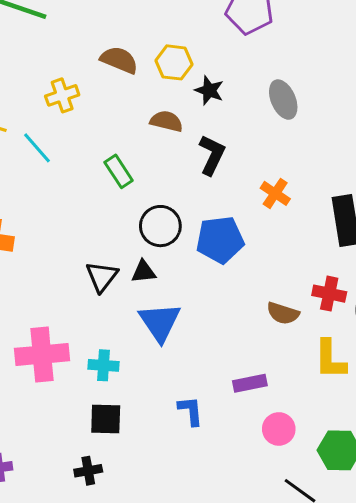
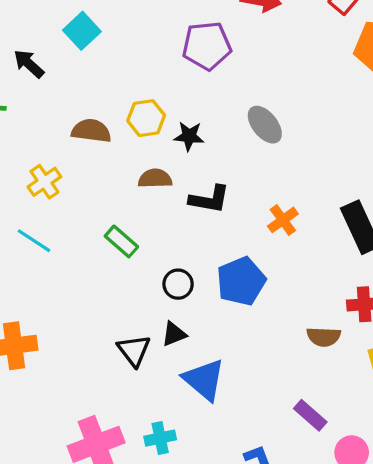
black L-shape: (212, 155) -> (209, 199), turned 90
orange cross: (275, 193) -> (283, 220), turned 36
black circle: (160, 226) -> (178, 284), size x0.7
purple rectangle: (250, 383) -> (310, 415), turned 68

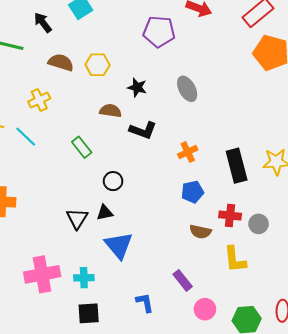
yellow hexagon: (146, 118) -> (98, 65), moved
brown semicircle: (91, 131) -> (61, 62), moved
blue pentagon: (241, 281) -> (192, 192), moved, size x0.7

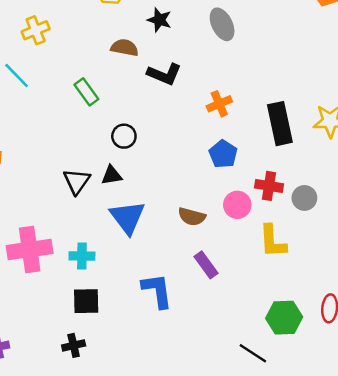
blue pentagon: (192, 192) -> (223, 154), turned -30
brown semicircle: (200, 232) -> (192, 217), moved
blue L-shape: (145, 303) -> (157, 291), size x1.4
pink circle: (205, 309) -> (237, 205), moved

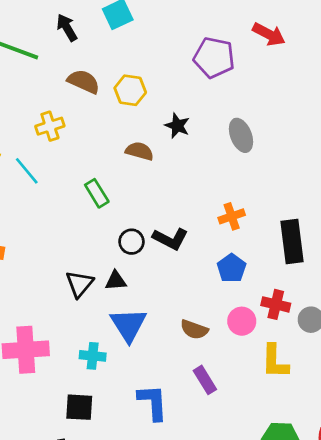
black L-shape: (164, 74) -> (170, 239), moved
cyan cross: (82, 256) -> (93, 356), moved

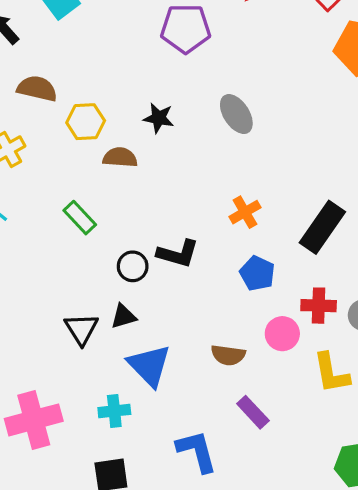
yellow hexagon: (130, 90) -> (86, 122), moved
black rectangle: (292, 242) -> (322, 227), turned 54

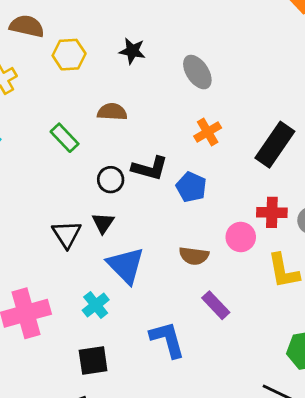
gray ellipse: (236, 114) -> (197, 72), moved
brown semicircle: (120, 157) -> (112, 112), moved
blue pentagon: (257, 273) -> (191, 187), moved
black triangle: (123, 316) -> (103, 223), turned -40
cyan cross: (114, 411) -> (96, 305), turned -32

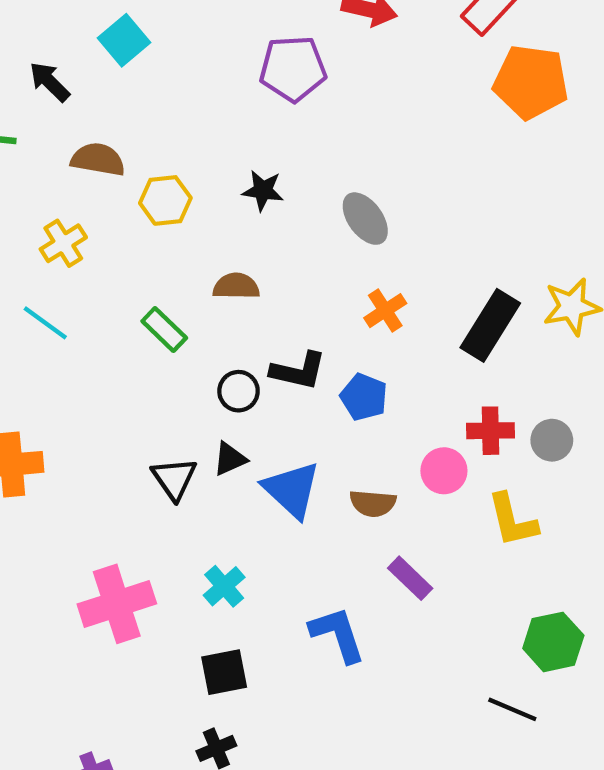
black triangle: (103, 223) -> (230, 459), turned 35
blue triangle: (126, 265) -> (292, 490), moved

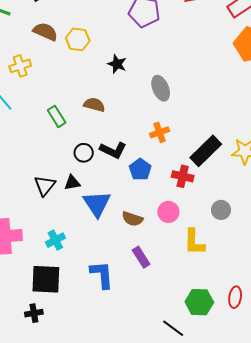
yellow hexagon: (165, 200) -> (78, 39), moved
red cross: (490, 431) -> (183, 176), moved
black square: (224, 672) -> (46, 279), size x1.4

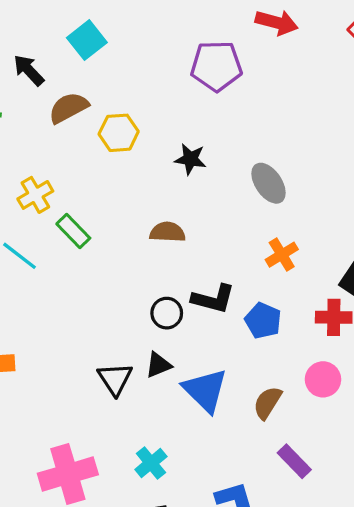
brown semicircle: (45, 32) -> (68, 108), moved, turned -40
green rectangle: (57, 116) -> (73, 231), moved
brown semicircle: (132, 219) -> (267, 403), turned 115

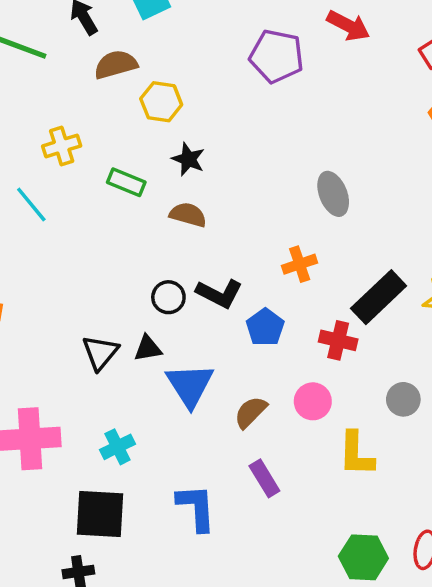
black star: (190, 159) -> (188, 159), moved
gray ellipse: (269, 183) -> (333, 194), moved
green rectangle: (73, 231) -> (126, 182), moved, turned -36

